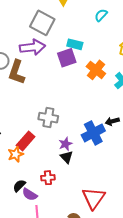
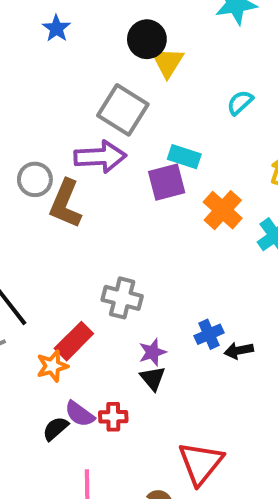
black arrow: (112, 121) -> (239, 351), moved
blue cross: (93, 133) -> (209, 334), size x0.6
purple semicircle: (30, 194) -> (80, 414), moved

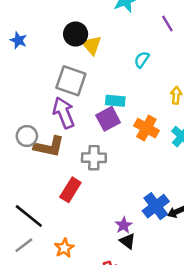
purple arrow: (100, 157) -> (64, 113), turned -96
brown L-shape: (65, 204) -> (49, 147), turned -88
gray cross: (122, 298) -> (94, 158), moved
blue cross: (209, 334) -> (156, 206), size x1.5
red rectangle: (74, 341) -> (70, 190), moved

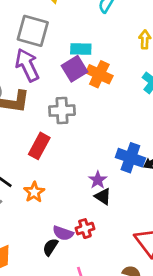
orange cross: (146, 128) -> (99, 74), moved
blue cross: (156, 206) -> (130, 158), turned -30
orange star: (64, 248) -> (34, 192), moved

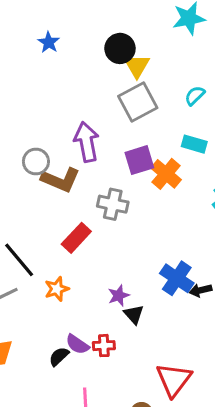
gray square: (33, 31) -> (138, 102), moved, turned 32
cyan rectangle: (81, 49) -> (194, 144), moved
purple star: (98, 180) -> (119, 296), moved

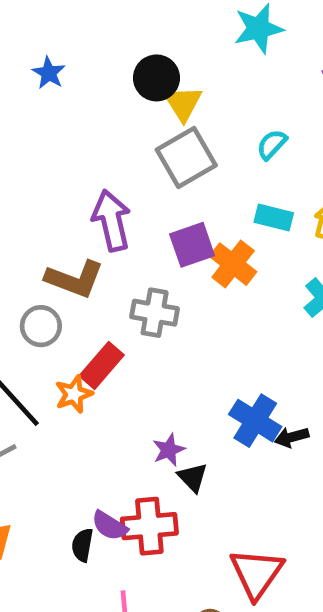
gray circle: (36, 162) -> (41, 326), moved
orange star: (57, 289) -> (74, 394), moved
red cross: (104, 346) -> (149, 526), size x1.6
black semicircle: (59, 356) -> (82, 545), turned -35

